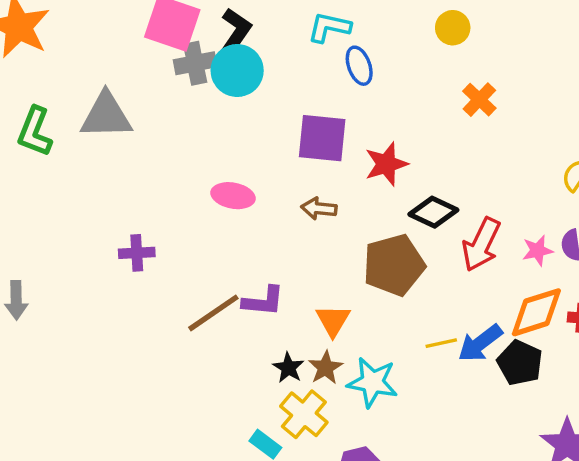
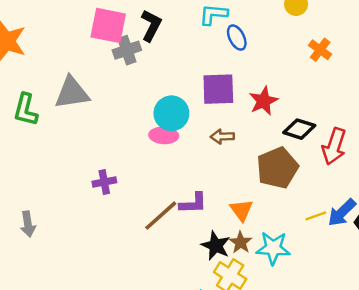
cyan circle: (237, 71) -> (171, 113), moved
black star: (288, 368) -> (216, 246), size x1.4

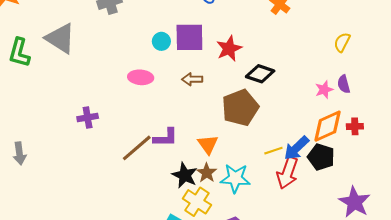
gray triangle: (72, 93) -> (60, 38), turned 40
cyan circle: (171, 113) -> (161, 41), moved, size x0.6
red arrow: (334, 146) -> (287, 173), moved

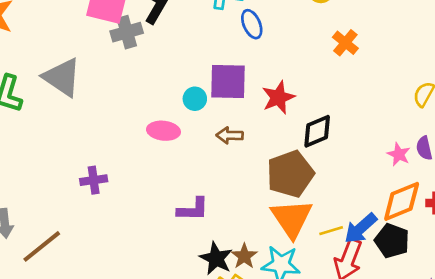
cyan circle: (161, 41) -> (195, 99), moved
black diamond: (260, 74) -> (317, 131), turned -44
pink star: (324, 90) -> (399, 154), turned -30
orange triangle: (208, 144) -> (292, 218), moved, size x1.6
brown line: (137, 148) -> (42, 246), moved

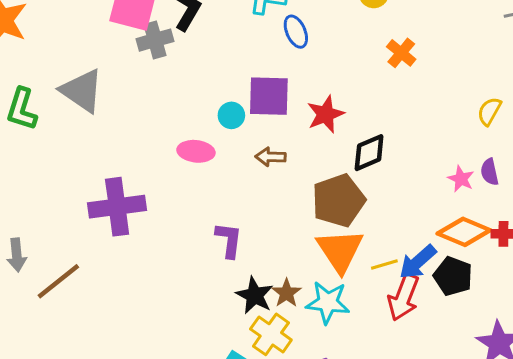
purple cross: (94, 180) -> (117, 207), size x1.8
orange diamond: (402, 201) -> (464, 232), turned 45
purple L-shape: (193, 209) -> (229, 240), turned -84

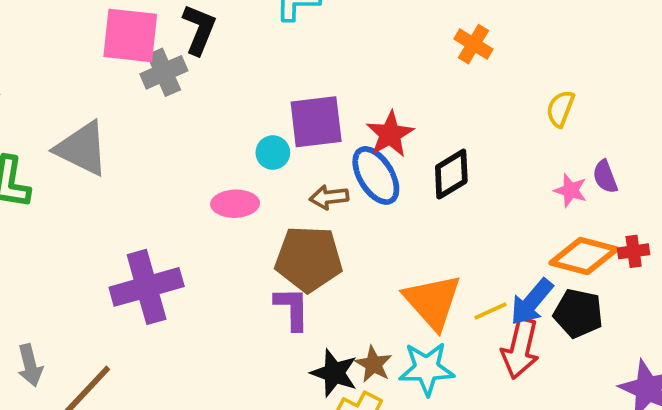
blue ellipse: (296, 32) -> (376, 175), moved, size x1.4
yellow semicircle: (489, 111) -> (560, 109), moved
brown pentagon: (339, 200) -> (309, 259), moved, turned 30

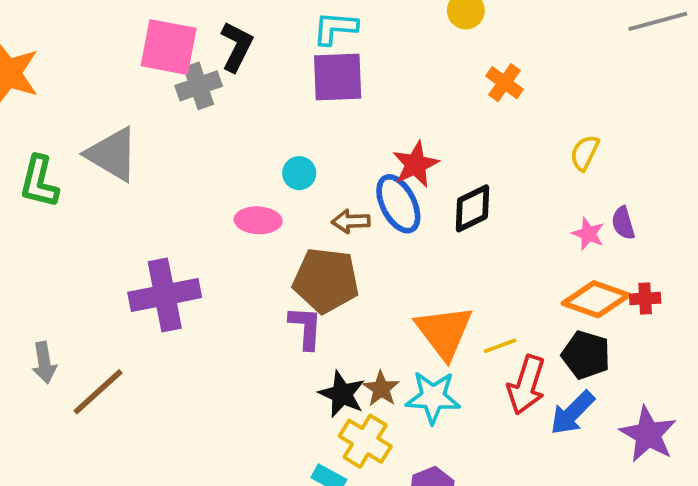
purple square: (316, 122) -> (338, 77), moved
blue arrow: (532, 302) -> (572, 413), moved

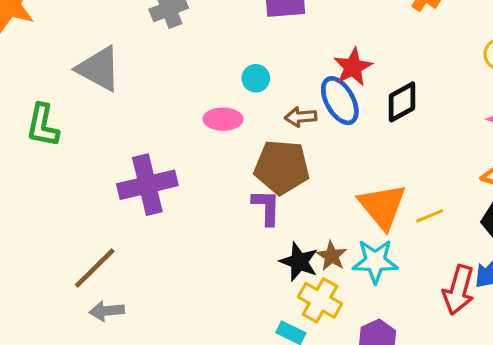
green L-shape: (39, 182) -> (43, 125), moved
gray arrow: (44, 363) -> (107, 311), moved, turned 96
red arrow: (526, 385) -> (459, 290), moved

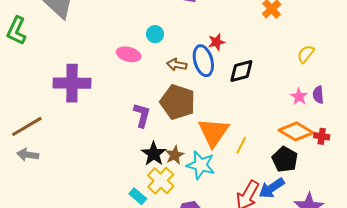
red star: (353, 67) -> (217, 42), size x0.7
brown pentagon: (282, 167) -> (178, 102), moved
yellow line: (430, 216) -> (241, 145), turned -54

